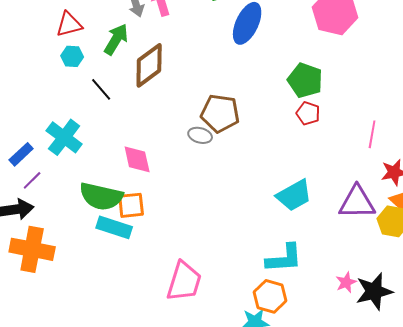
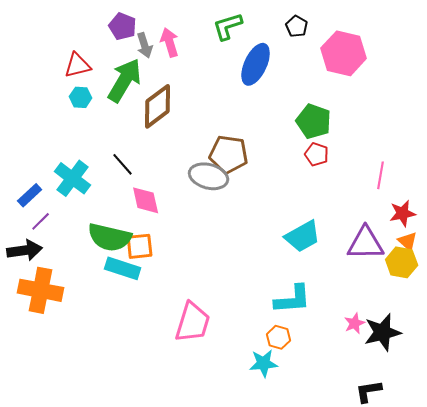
green arrow: (116, 39) -> (125, 80), size x1.4
black line: (101, 89) -> (123, 164), moved
gray ellipse: (200, 135) -> (209, 176), size x1.6
orange hexagon: (270, 296) -> (279, 337), size x0.7

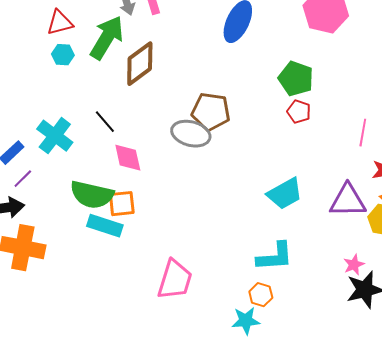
pink star: (355, 323) -> (354, 265), moved

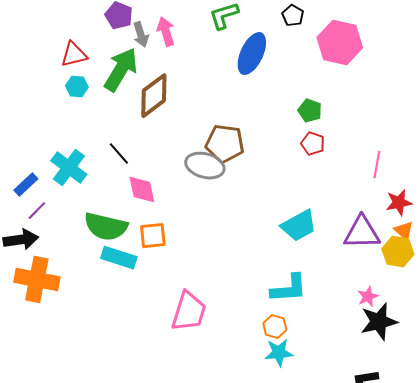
green pentagon: (296, 79) -> (310, 111), size x0.7
orange square: (122, 204) -> (153, 236), moved
cyan star: (246, 321) -> (279, 353), moved

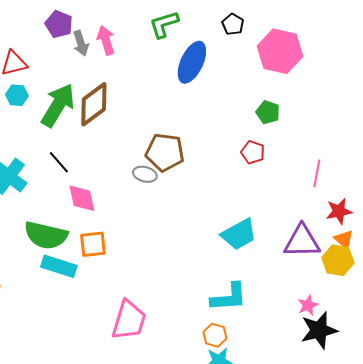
green arrow: (121, 70) -> (58, 105), moved
green pentagon: (310, 111) -> (268, 112), moved
gray ellipse: (205, 166) -> (145, 174), size x0.6

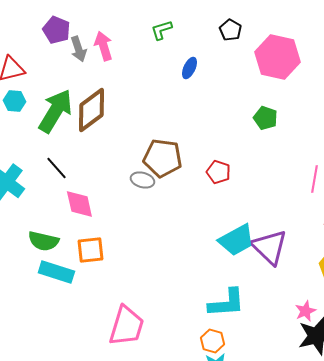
green L-shape: (164, 24) -> (161, 30), size x0.7
blue ellipse: (192, 62) -> (189, 68), size x0.5
red pentagon: (253, 152) -> (218, 172), moved
green semicircle: (46, 235) -> (43, 241), size x0.7
purple triangle: (302, 241) -> (269, 247), moved, turned 45

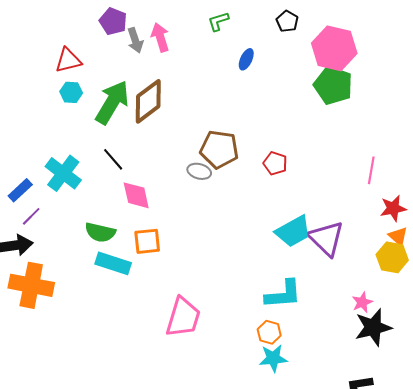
green pentagon: (265, 118) -> (333, 85), moved, size x1.6

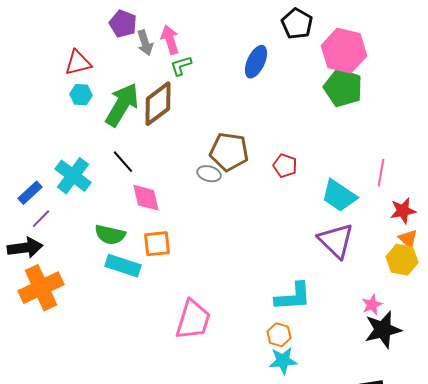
green L-shape: (218, 21) -> (181, 66), moved
black pentagon: (287, 21) -> (297, 24), size x1.4
blue ellipse: (246, 59) -> (256, 62), size x1.5
cyan trapezoid: (293, 231) -> (339, 196), moved, turned 63
orange cross: (31, 285) -> (41, 288), turned -36

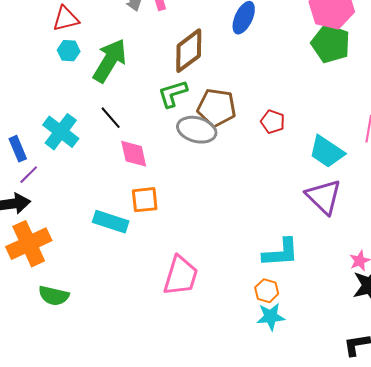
green L-shape: (181, 66) -> (173, 94), moved, size x1.4
brown diamond: (158, 104) -> (189, 51), moved
gray ellipse: (209, 174) -> (197, 130), size x1.6
blue rectangle: (30, 193) -> (18, 149), turned -70
green semicircle: (110, 235) -> (54, 296), moved

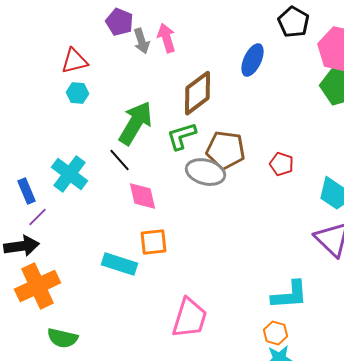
green arrow: (110, 61) -> (136, 123), moved

